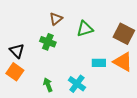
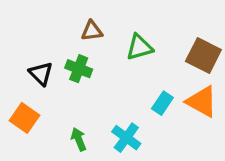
brown triangle: (56, 19) -> (92, 31), turned 32
black triangle: (17, 51) -> (41, 74), moved
cyan rectangle: (99, 63) -> (162, 103), turned -56

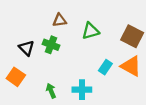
cyan cross: (126, 138) -> (82, 90), turned -36

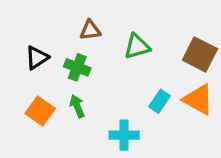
black triangle: (26, 48) -> (37, 58), moved, turned 42
orange square: (16, 77) -> (40, 111), moved
green arrow: (51, 91) -> (77, 106), moved

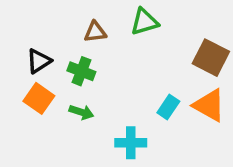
green triangle: (137, 46) -> (144, 22), moved
green arrow: (77, 106) -> (81, 112), turned 130
orange square: (40, 111) -> (39, 98), moved

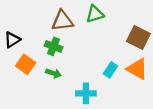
brown triangle: (95, 32) -> (62, 21), size x1.5
black triangle: (39, 61) -> (12, 40), moved

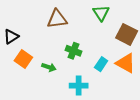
green triangle: (95, 14) -> (101, 13), moved, turned -48
green cross: (53, 46) -> (73, 51), moved

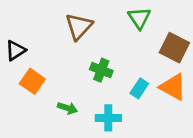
brown triangle: (57, 19) -> (79, 26), turned -40
green arrow: (49, 67) -> (68, 108), moved

